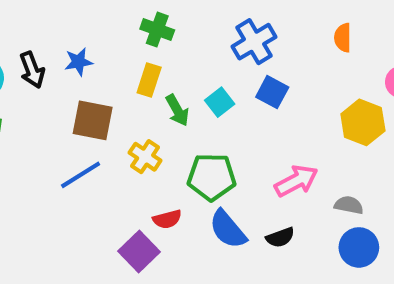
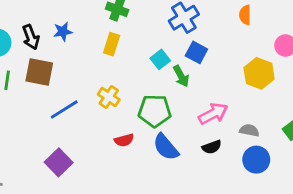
green arrow: (177, 110) -> (181, 76), moved
brown square: (93, 120) -> (39, 72), moved
black semicircle: (280, 237) -> (212, 147), moved
purple square: (139, 251) -> (59, 162), moved

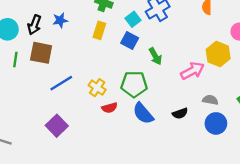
black arrow: (31, 37) -> (34, 25), turned 42
blue square: (196, 52) -> (130, 41), moved
cyan square: (160, 59) -> (133, 19), moved
yellow cross: (109, 97) -> (97, 88), moved
pink arrow: (213, 114) -> (192, 71), moved

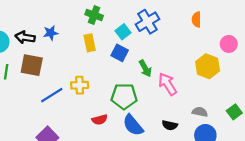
black arrow: (34, 25) -> (25, 37), turned 78
yellow rectangle: (99, 30) -> (90, 43), turned -30
pink arrow: (192, 71) -> (168, 84), moved, turned -95
yellow cross: (97, 88) -> (80, 85), moved, turned -36
black semicircle: (180, 113) -> (170, 125), turned 32

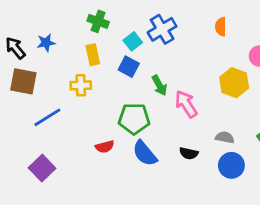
black arrow: (25, 37) -> (15, 48), turned 42
yellow cross: (80, 85) -> (81, 85), moved

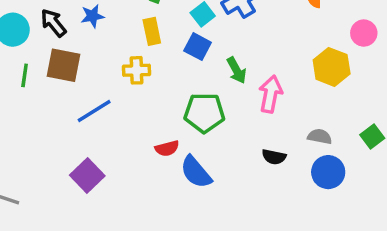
pink arrow: (186, 104) -> (271, 94), turned 44
blue semicircle: (145, 153) -> (196, 172), moved

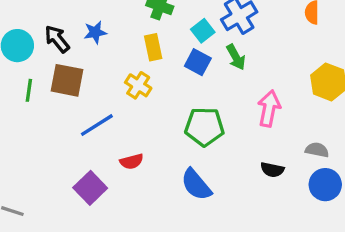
yellow cross: (137, 70) -> (138, 85), turned 35
green arrow: (237, 70) -> (236, 57), moved
red semicircle: (167, 148) -> (132, 161), moved

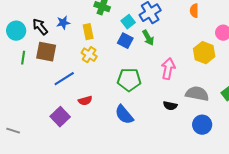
yellow rectangle: (153, 47) -> (88, 32), moved
gray semicircle: (317, 150) -> (197, 94), size x1.6
blue circle: (325, 185) -> (202, 125), moved

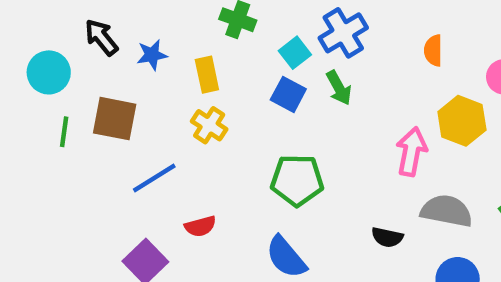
orange semicircle: (194, 11) -> (433, 50), moved
black arrow: (40, 27) -> (101, 37), moved
pink arrow: (168, 69) -> (411, 152), moved

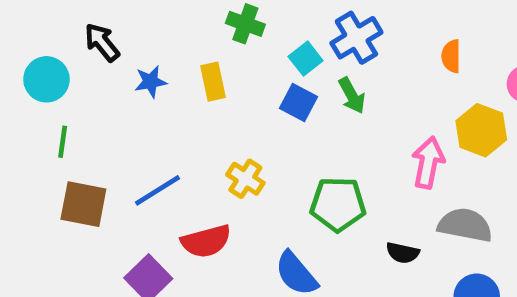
blue star: (152, 55) -> (151, 82), moved
brown square: (115, 119) -> (83, 204), moved
yellow cross: (209, 125) -> (245, 179), moved
green pentagon: (297, 180) -> (338, 204), moved
red semicircle: (200, 226) -> (206, 241), size x1.5

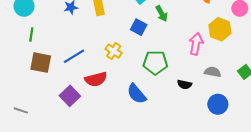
blue square: (299, 102) -> (139, 27), moved
gray semicircle: (465, 225) -> (213, 72), size x0.7

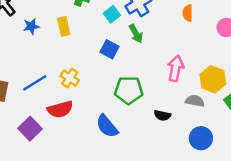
yellow hexagon: (220, 29) -> (213, 79), moved
yellow cross: (114, 51) -> (70, 78), moved

